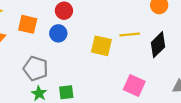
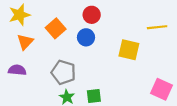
orange square: (28, 24) -> (56, 28), turned 36
yellow line: (130, 35) -> (157, 27), moved

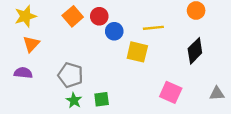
yellow line: (157, 27) -> (153, 28), moved
orange square: (56, 28) -> (73, 16), moved
blue circle: (86, 37) -> (114, 31), moved

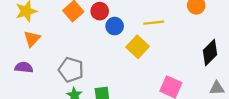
black diamond: (195, 51) -> (210, 52), moved
yellow square: (137, 52) -> (138, 47), turned 30

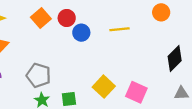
yellow square: (138, 47) -> (104, 87), moved

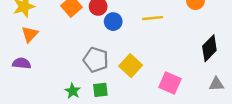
gray pentagon: (39, 75) -> (96, 60), moved
yellow square: (104, 87) -> (131, 66), moved

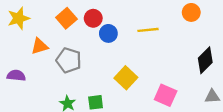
orange triangle: (30, 34) -> (40, 46), moved, turned 30
gray pentagon: (96, 60) -> (69, 60), moved

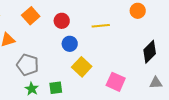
red circle: (93, 18) -> (62, 21), moved
blue circle: (108, 33) -> (70, 44), moved
gray pentagon: (69, 60) -> (28, 65), moved

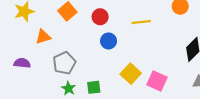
gray pentagon: (28, 65) -> (64, 63), turned 30
yellow square: (82, 67) -> (131, 74), moved

